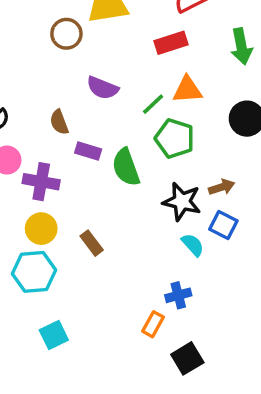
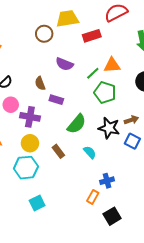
red rectangle: (171, 43) -> (92, 36), moved
green semicircle: (126, 167) -> (77, 124), moved, turned -120
cyan semicircle: (193, 245) -> (90, 152), moved

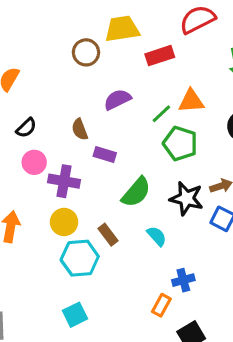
purple semicircle: (64, 64) -> (117, 100), turned 132
cyan hexagon: (26, 168) -> (80, 258), moved

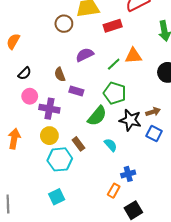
green pentagon: (180, 143) -> (115, 93), moved

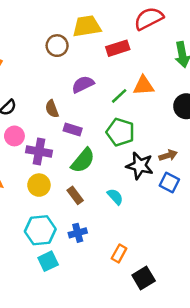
green semicircle: (97, 116) -> (83, 161), moved
cyan hexagon: (60, 159) -> (40, 230), moved
blue cross: (128, 174) -> (78, 233), moved

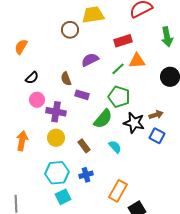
red rectangle: (118, 48) -> (123, 41), moved
green semicircle: (83, 161) -> (103, 119), moved
orange rectangle: (119, 253) -> (118, 191), size x1.5

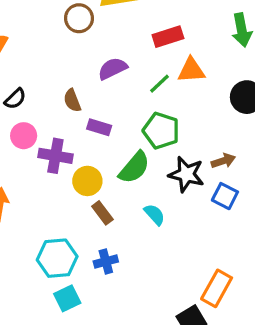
yellow circle: (56, 138) -> (87, 181), moved
orange rectangle: (118, 191) -> (217, 288), moved

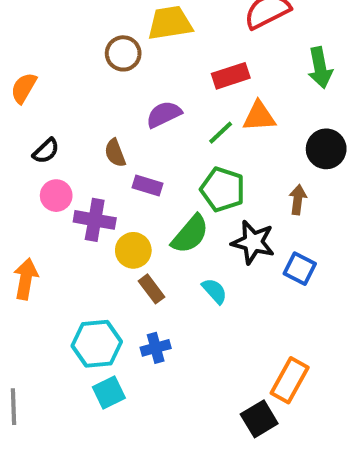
brown arrow: (223, 161) -> (298, 200), moved, turned -65

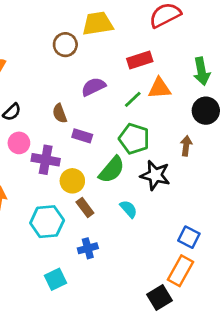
green arrow: (320, 68) -> (202, 71), moved
blue square: (300, 269) -> (189, 237), moved
cyan hexagon: (97, 344) -> (47, 222), moved

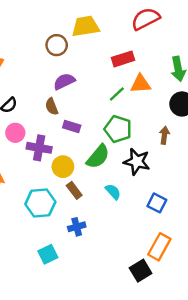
purple semicircle: (93, 87) -> (64, 81), moved
blue square: (189, 237) -> (157, 203), moved

